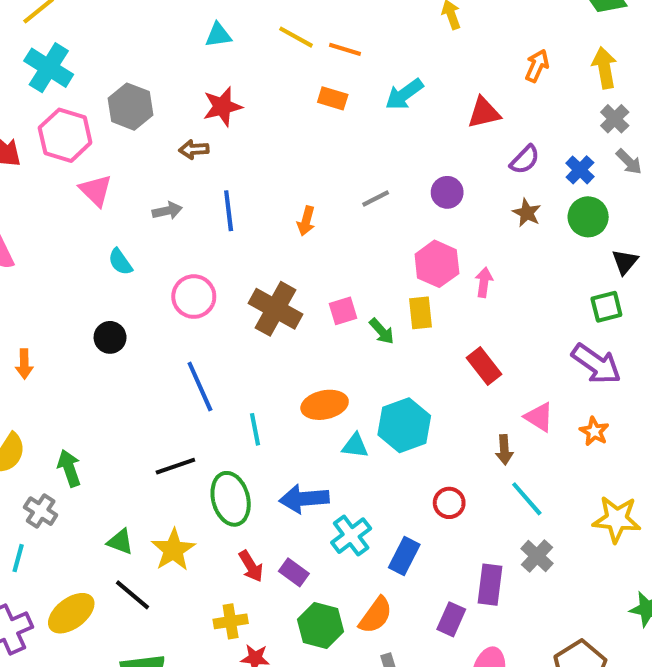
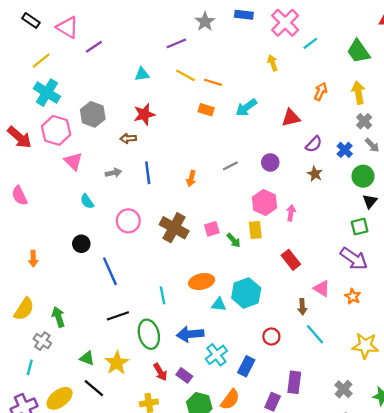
green circle: (588, 217) -> (363, 176), moved
blue line: (200, 386) -> (110, 271), moved
gray cross: (537, 556) -> (344, 389), moved

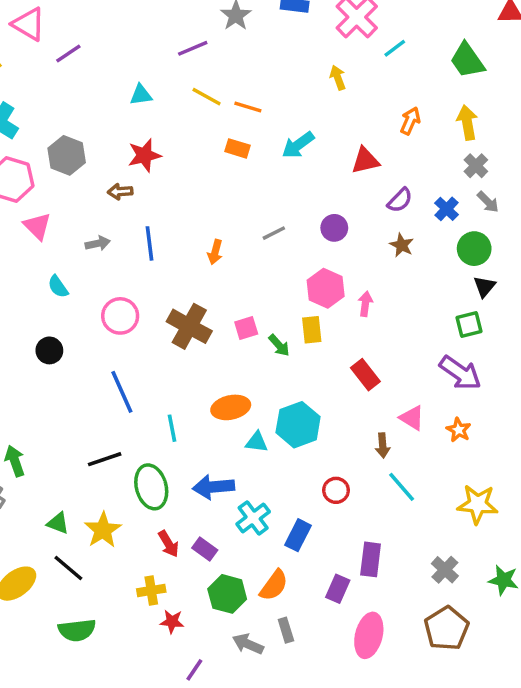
blue line: (110, 271) -> (122, 392), moved

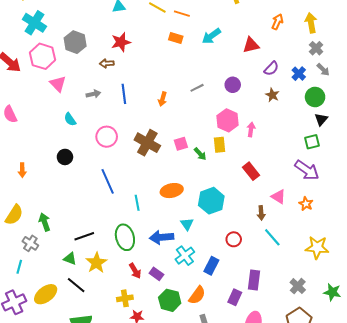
cyan triangle: (257, 442) -> (187, 224), moved, turned 48
black line: (105, 459) -> (84, 236), moved

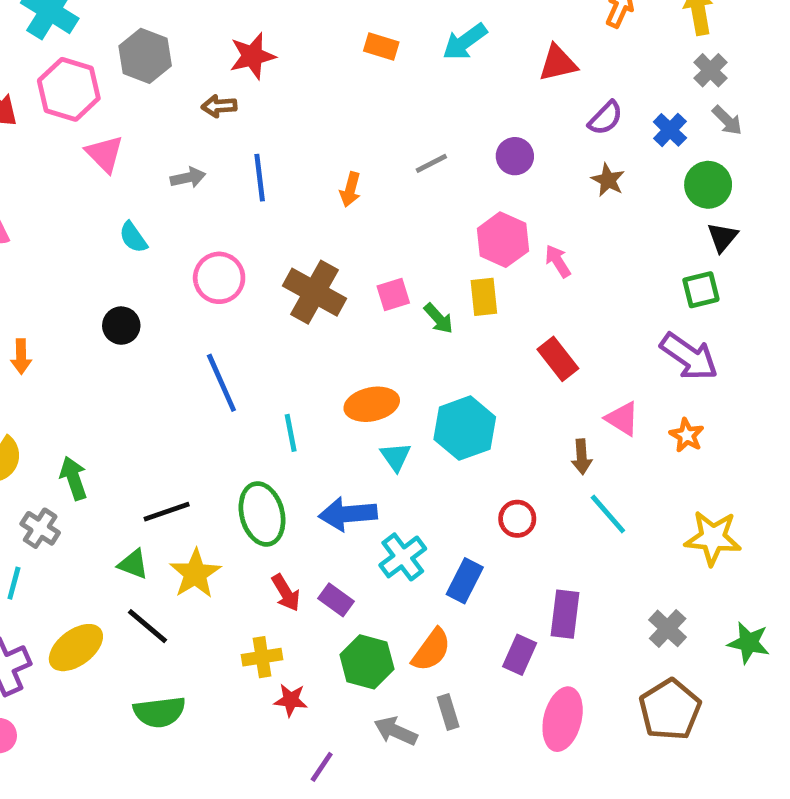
pink arrow: (251, 130) -> (558, 261), turned -40
cyan triangle: (187, 224) -> (396, 457), moved

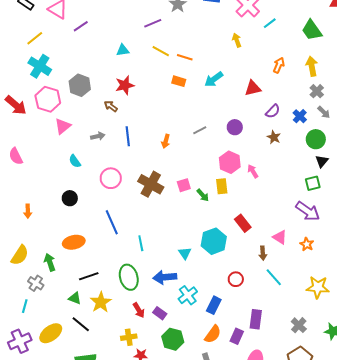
brown arrow: (219, 106) -> (111, 106), turned 40
pink triangle: (105, 154) -> (63, 126), turned 36
red rectangle: (558, 359) -> (243, 223), moved
orange ellipse: (372, 404) -> (74, 242), moved
orange semicircle: (431, 650) -> (213, 334), moved

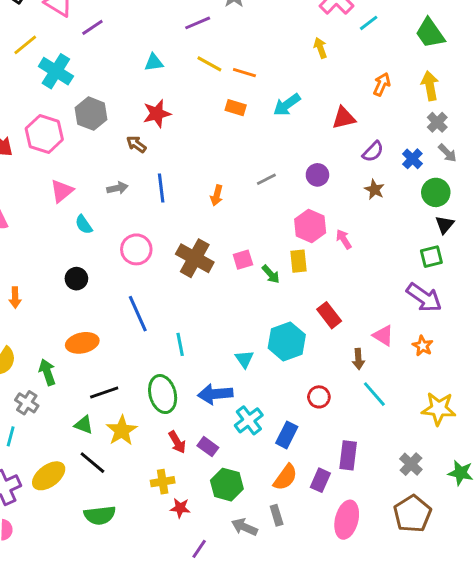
cyan cross: (40, 66) -> (56, 71), moved
pink triangle: (63, 126) -> (62, 191), moved

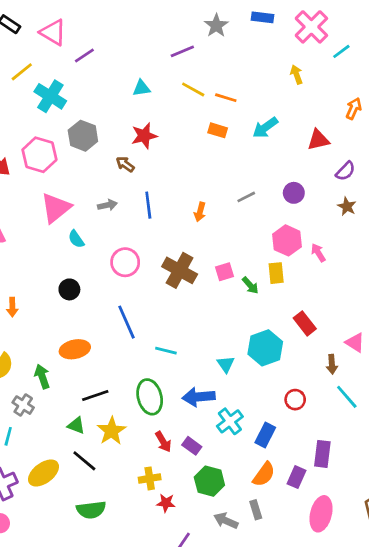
pink triangle: (62, 191) -> (56, 208), size x1.4
cyan line: (180, 344) -> (166, 351), turned -65

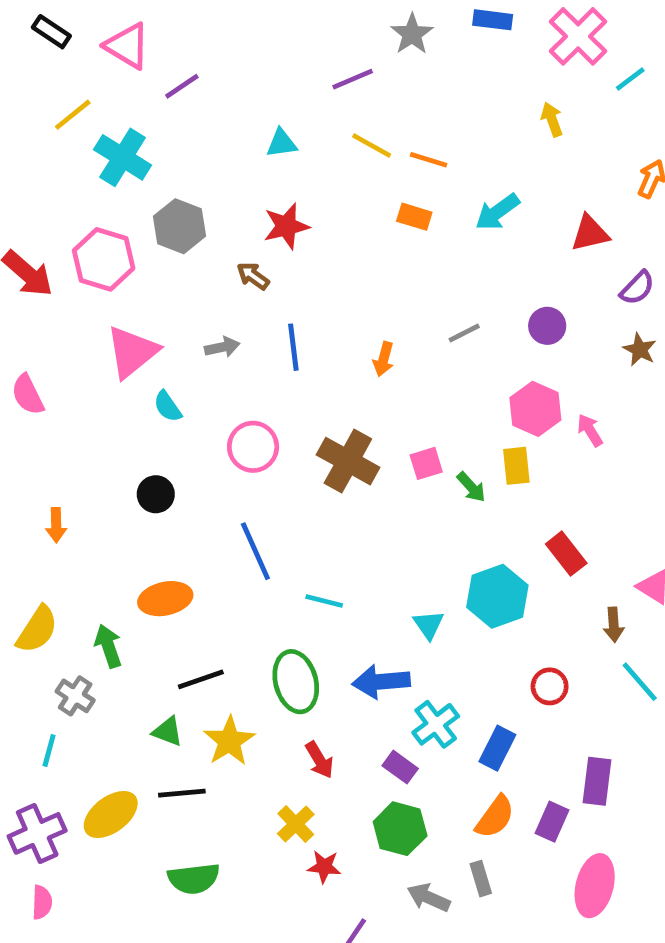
purple rectangle: (192, 446) -> (400, 767), moved
black line: (84, 461) -> (182, 793), turned -45
yellow cross: (150, 478) -> (296, 824), turned -35

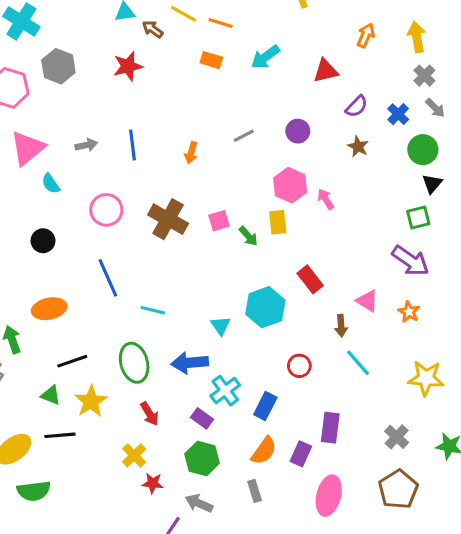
brown arrow: (253, 276) -> (153, 29), moved
green semicircle: (194, 879) -> (34, 491), moved
gray arrow: (429, 898) -> (199, 503), moved

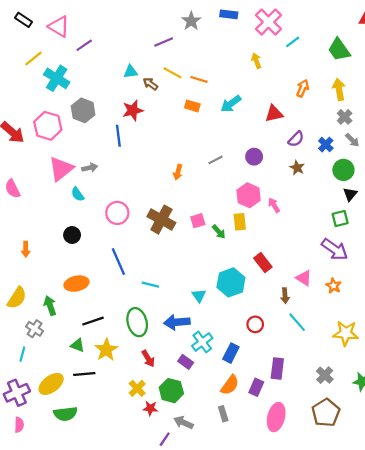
gray arrow: (86, 145) -> (90, 168), moved
blue line: (133, 145) -> (118, 136), moved
green hexagon: (202, 458) -> (171, 391), moved

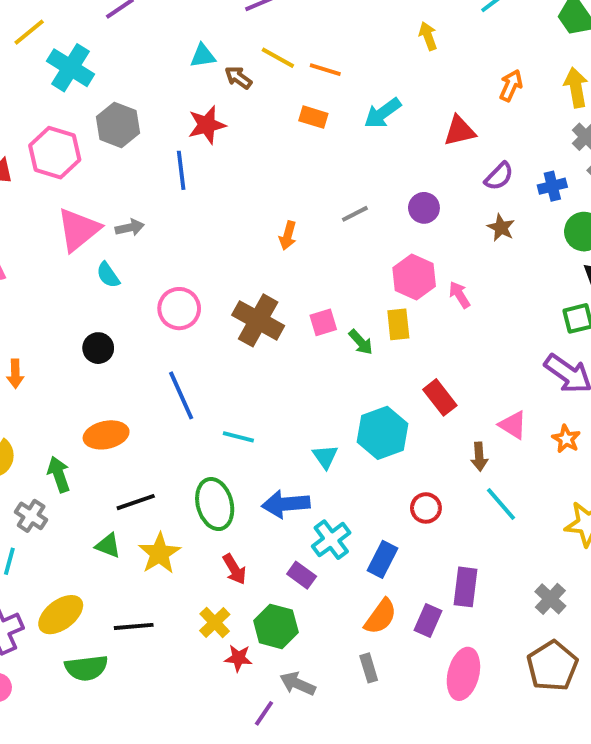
blue cross: (326, 145) -> (552, 186), turned 32
black line: (84, 374) -> (134, 626), moved

